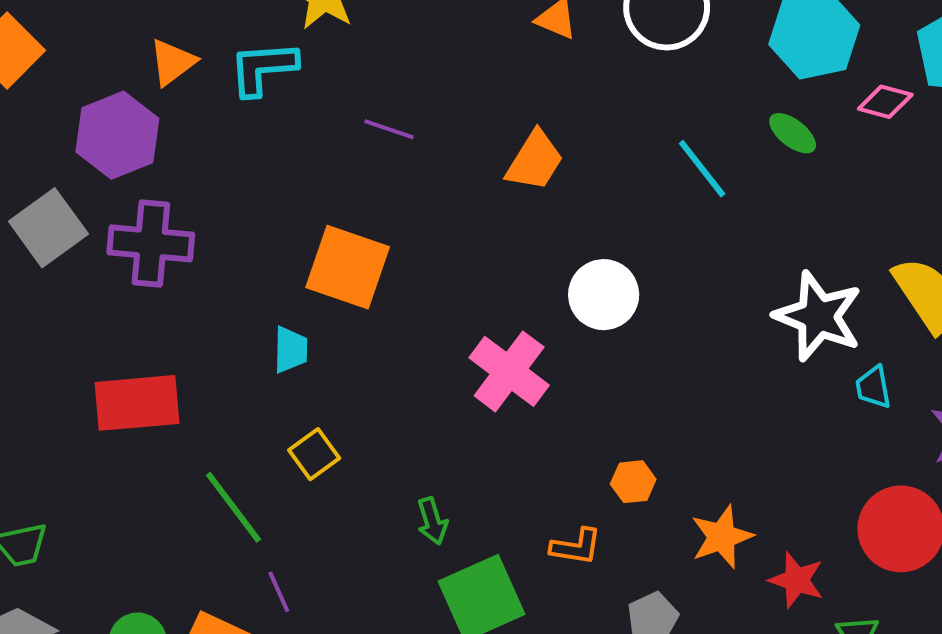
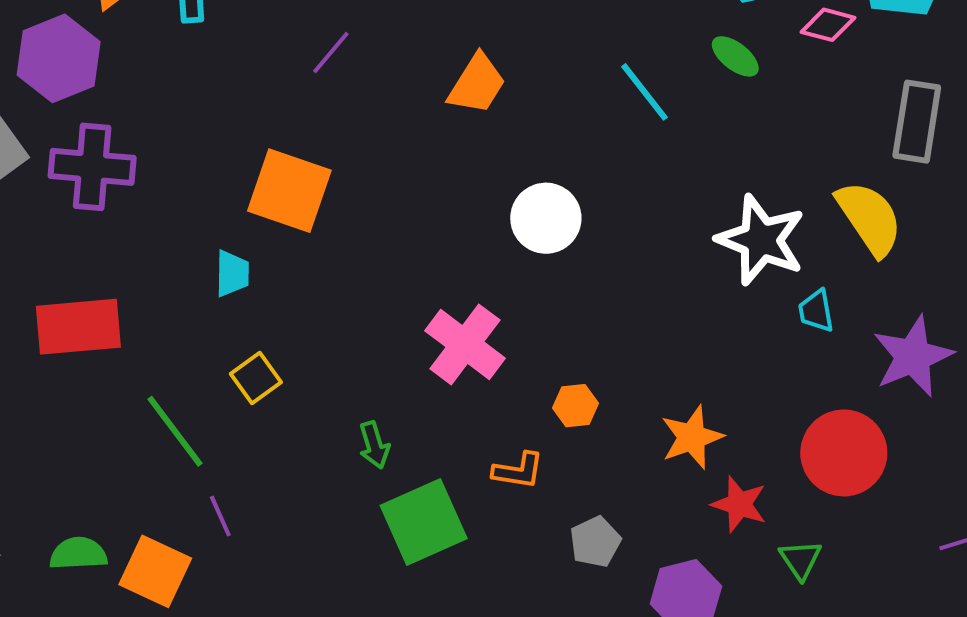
purple line: (389, 129) -> (331, 52), turned -69
pink cross: (509, 371) -> (465, 344), moved
orange star: (722, 537) -> (692, 437), moved

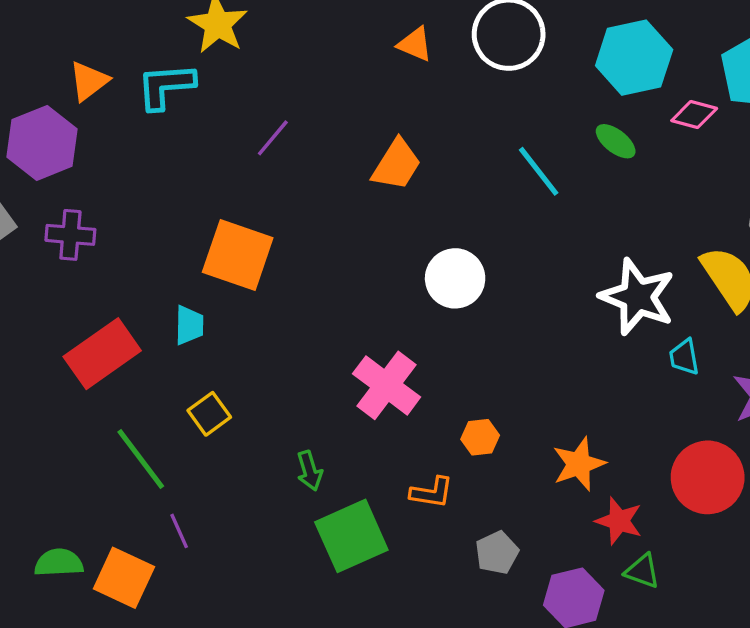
purple cross: (92, 167) -> (70, 235), size x0.7
red rectangle: (78, 327) -> (102, 354), moved, turned -30
green triangle: (800, 560) -> (642, 571), moved, turned -36

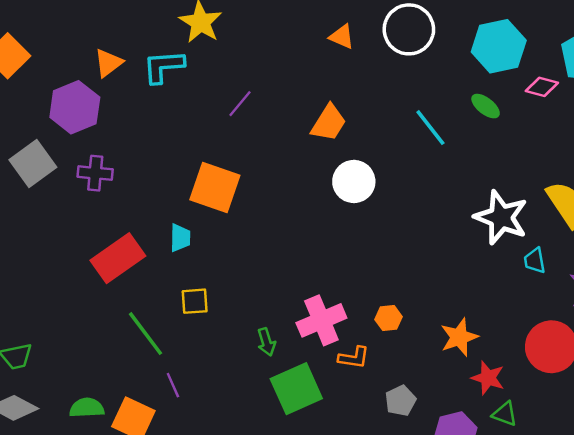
white circle: (455, 278) -> (354, 181), moved
pink cross: (387, 385) -> (321, 320), moved, turned 30
yellow square: (209, 414) -> (195, 301), turned 32

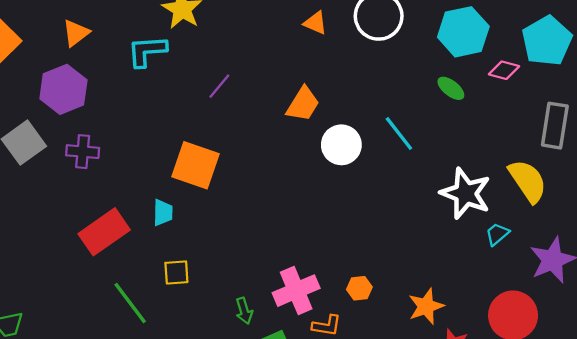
orange triangle: (108, 63) -> (76, 33), moved
cyan line: (430, 128) -> (399, 134), moved
white circle: (354, 181) -> (341, 145), moved
cyan trapezoid: (535, 261) -> (497, 234), turned 60

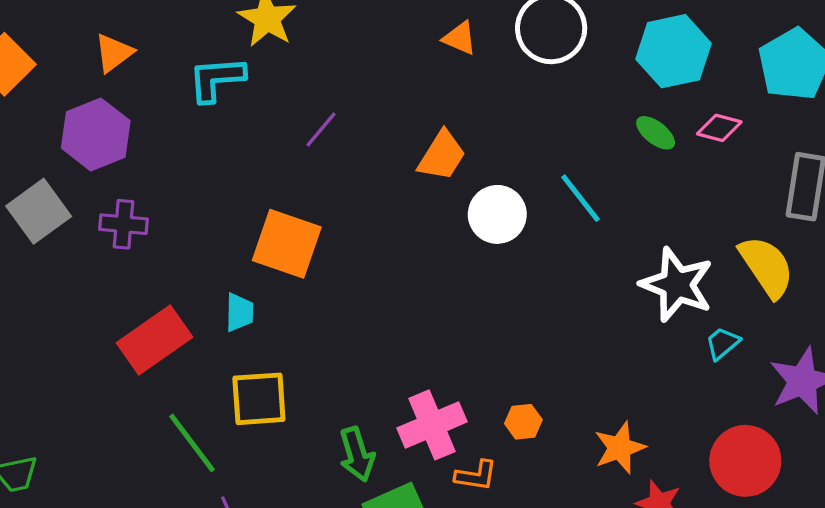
pink diamond: (504, 70) -> (719, 128), moved
yellow square: (176, 272) -> (259, 399), size x1.5
green arrow: (244, 311) -> (357, 454), size x1.4

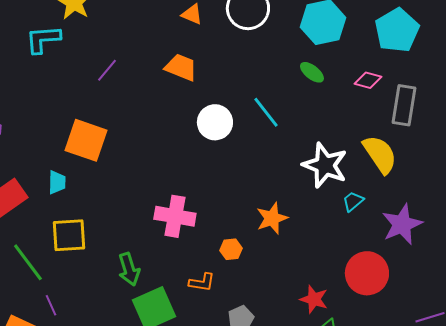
pink diamond: (719, 128) -> (368, 80), moved
orange trapezoid: (442, 156) -> (181, 67), moved, turned -100
pink cross: (432, 425) -> (175, 216), moved, turned 33
orange star: (620, 448) -> (272, 218), moved

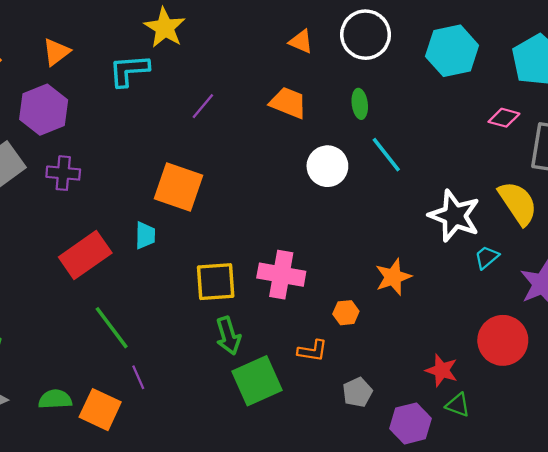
green ellipse: (312, 72) -> (360, 104), moved, turned 45
yellow square: (69, 235) -> (216, 282), moved

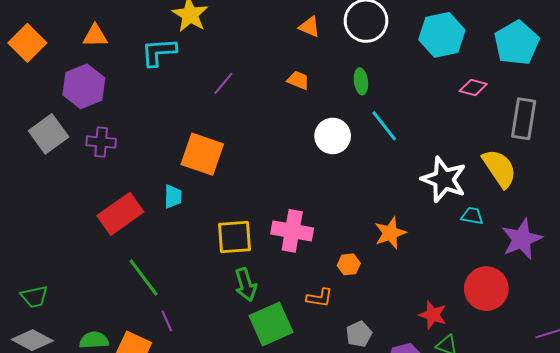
orange triangle: (56, 52) -> (95, 36), turned 36
orange trapezoid: (288, 103) -> (298, 80), size x0.7
pink diamond: (504, 118) -> (473, 87), moved
cyan trapezoid: (487, 257) -> (472, 216), turned 50

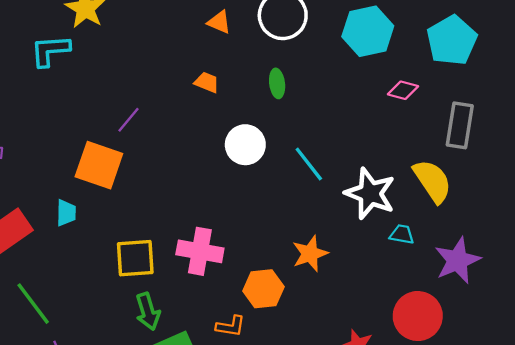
purple line: (223, 83) -> (128, 120), moved
cyan line: (384, 126) -> (309, 164), moved
orange hexagon: (349, 264) -> (263, 289), size x1.6

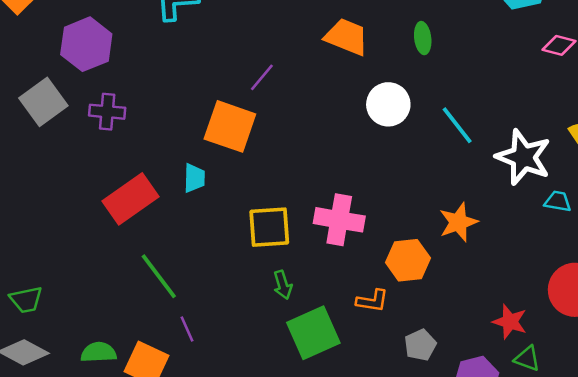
orange trapezoid: (207, 82) -> (347, 37), size x1.6
green arrow: (148, 311) -> (283, 285), size x0.7

